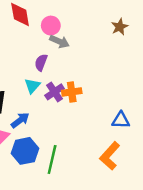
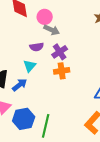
purple semicircle: (41, 62) -> (37, 47), turned -120
purple cross: (54, 92) -> (60, 52), moved
blue arrow: (20, 120) -> (20, 85), moved

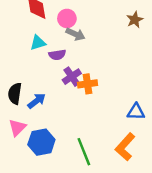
purple cross: (60, 52) -> (72, 77), moved
cyan triangle: (30, 66) -> (38, 43), moved, turned 32
green line: (46, 126) -> (84, 152), moved, turned -35

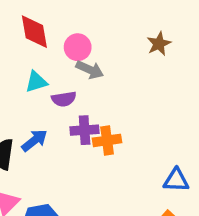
brown star: (135, 20) -> (159, 44), moved
purple cross: (72, 77) -> (85, 130), turned 30
blue arrow: (37, 101) -> (34, 140), moved

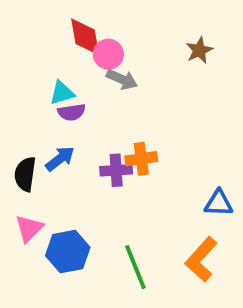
red diamond: (34, 32) -> (85, 37), moved
purple semicircle: (64, 99) -> (72, 112), moved
purple cross: (85, 130) -> (116, 170), moved

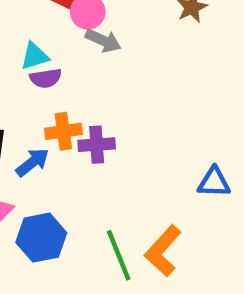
blue arrow: (60, 159) -> (32, 162), moved
orange cross: (141, 159) -> (63, 131), moved
orange L-shape: (201, 259) -> (163, 251), moved

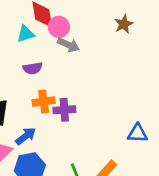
cyan triangle: (35, 56) -> (26, 34), moved
blue arrow: (32, 162) -> (26, 136), moved

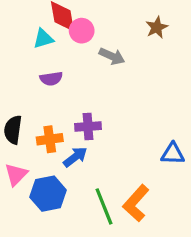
gray arrow: (69, 45) -> (112, 56), moved
orange cross: (44, 102) -> (50, 139), moved
blue arrow: (26, 136) -> (75, 157), moved

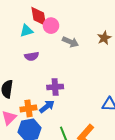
brown star: (157, 27) -> (104, 38), moved
orange cross: (50, 139) -> (28, 108), moved

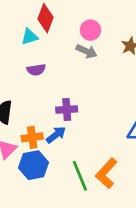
red diamond: (39, 16) -> (45, 18), turned 30
pink circle: (51, 26) -> (90, 30), moved

